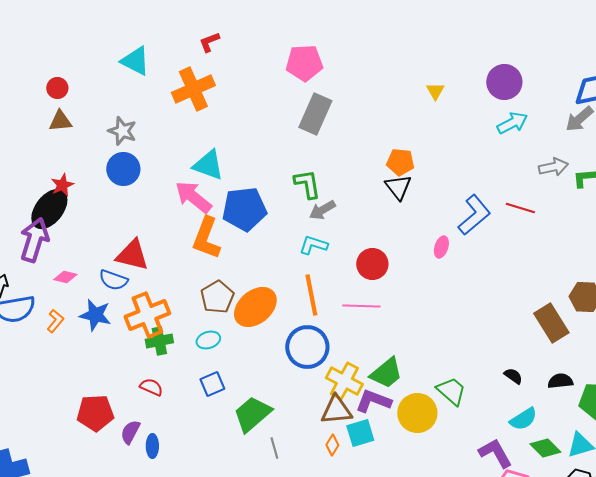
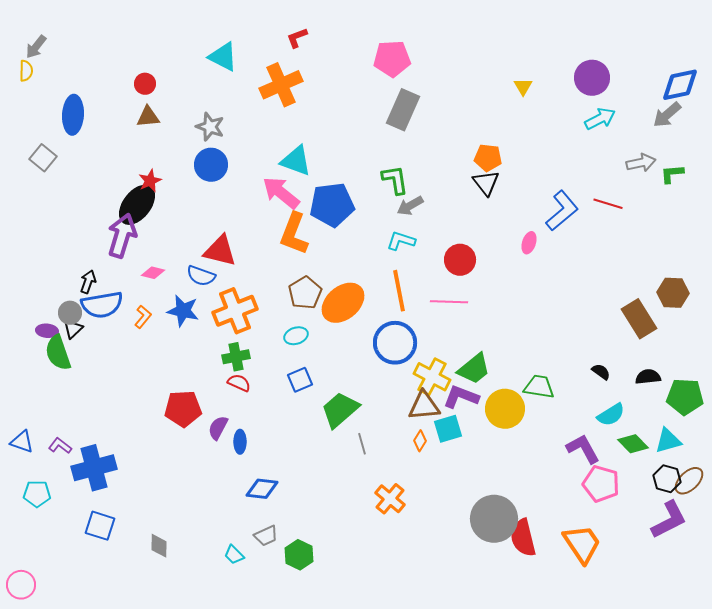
green cross: (159, 341) -> (236, 357), moved
green trapezoid: (451, 391) -> (539, 387), turned -32

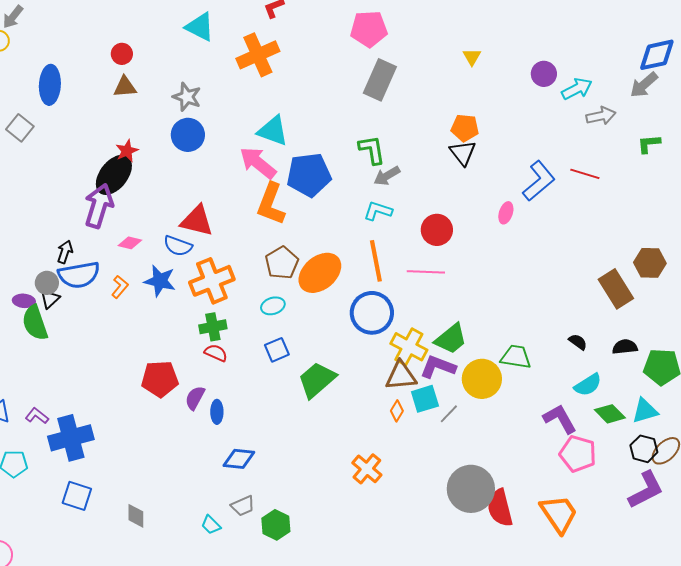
purple circle: (592, 78) -> (544, 74), moved, size x0.7
yellow triangle: (523, 87) -> (472, 57), moved
gray arrow: (641, 163) -> (601, 116), moved
gray line: (362, 444) -> (449, 414), moved, turned 60

